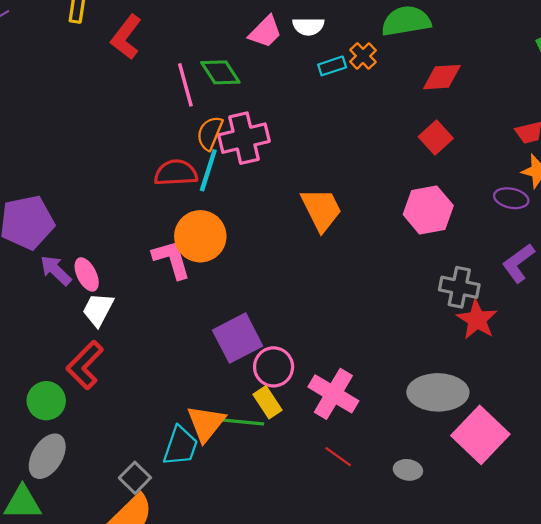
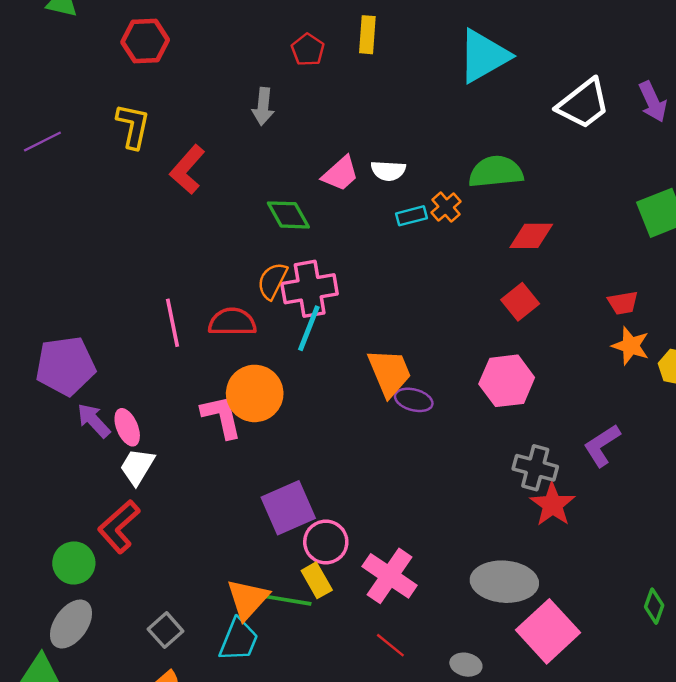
pink line: (185, 85) -> (173, 323), moved
cyan line: (208, 170) -> (309, 328), moved
purple ellipse: (511, 198) -> (414, 400), moved
cyan trapezoid: (180, 446) -> (239, 640), moved
gray square: (135, 478) -> (166, 630), moved

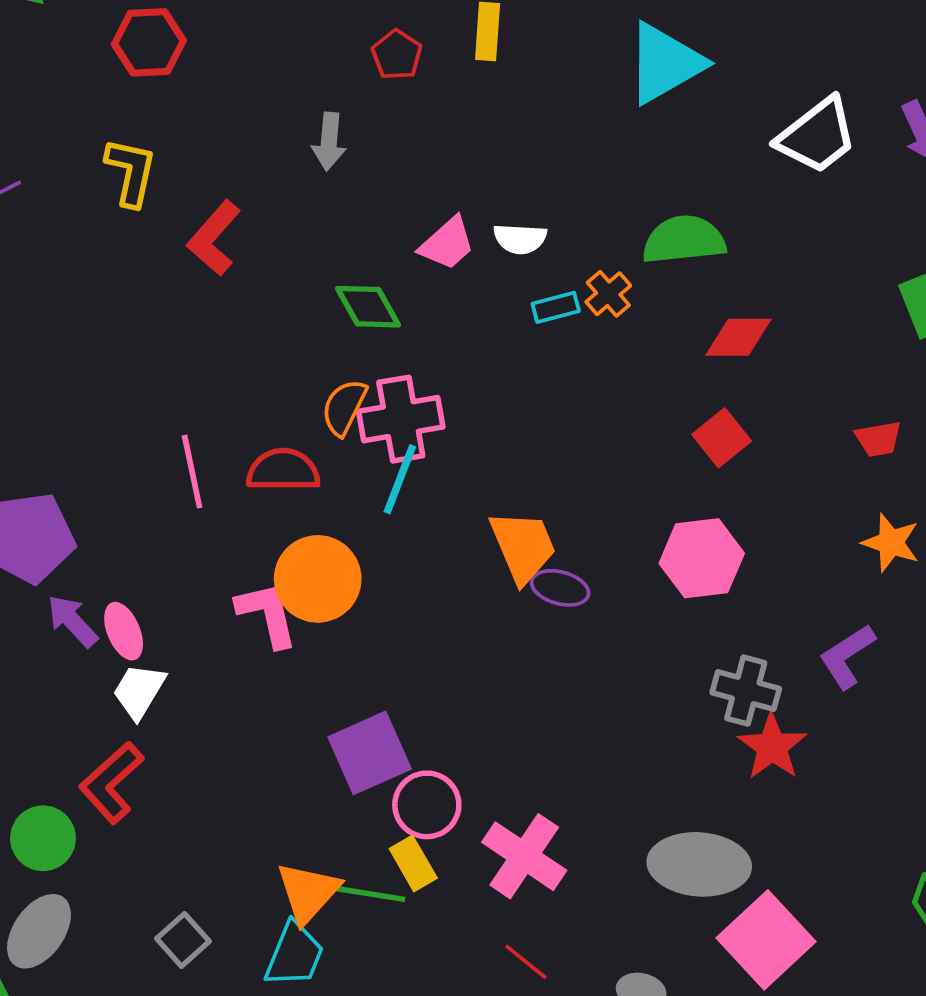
orange star: (631, 346) -> (891, 543), moved

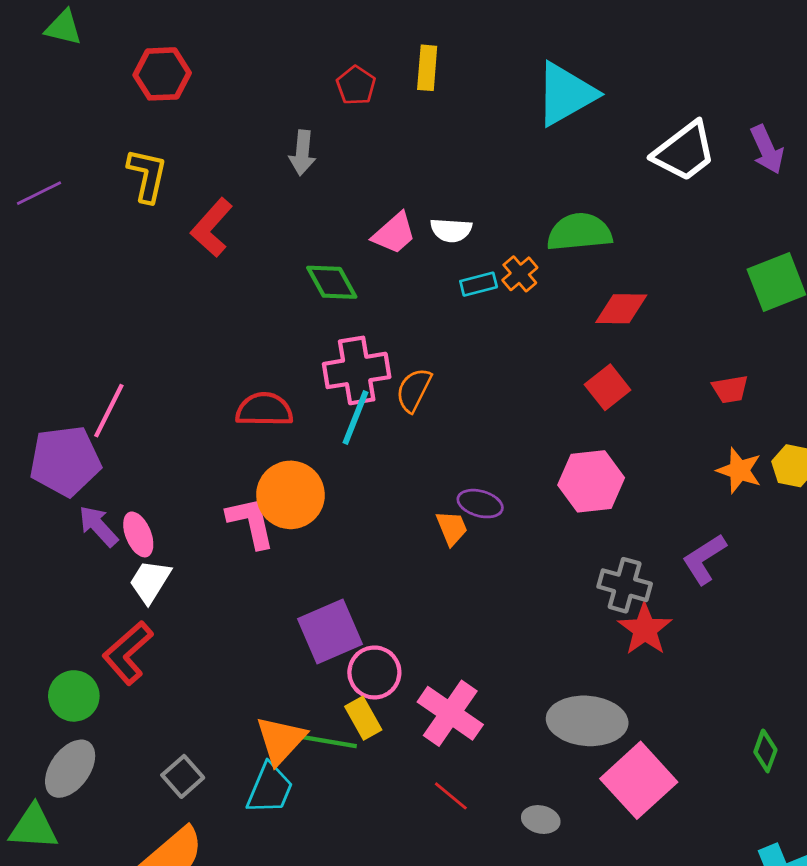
orange semicircle: (344, 407) -> (414, 390), moved
pink line: (192, 472) -> (109, 411), moved, turned 38
orange trapezoid: (523, 547) -> (452, 528), moved, size x0.6

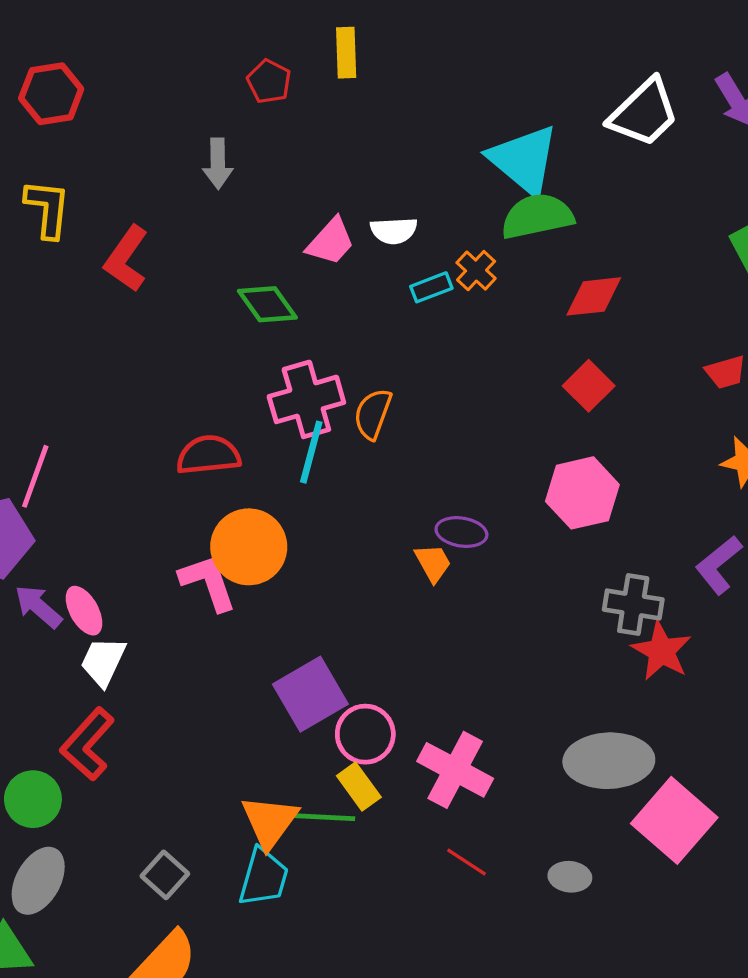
cyan triangle: (566, 94) -> (524, 160), moved, turned -44

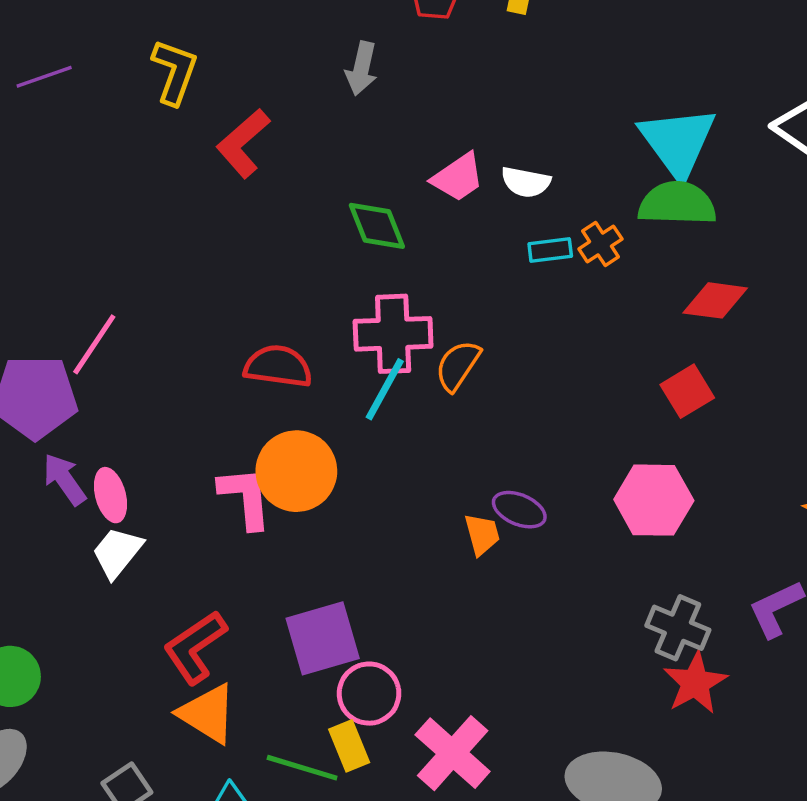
red L-shape: (87, 744) -> (195, 647), moved
orange triangle: (270, 822) -> (208, 714), moved, turned -48

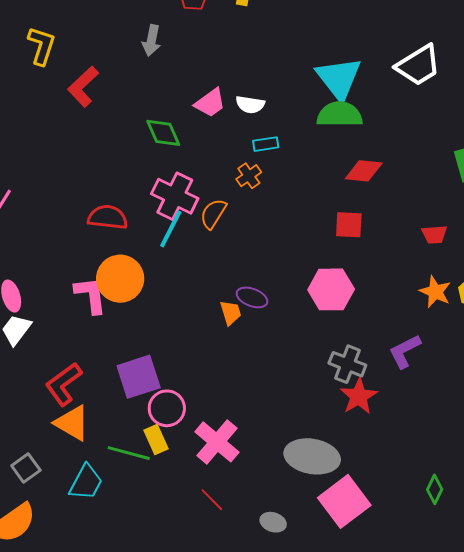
orange cross: (600, 244) -> (249, 176), moved
pink cross: (393, 334) -> (175, 196), turned 30
red square: (687, 391) -> (349, 225), turned 36

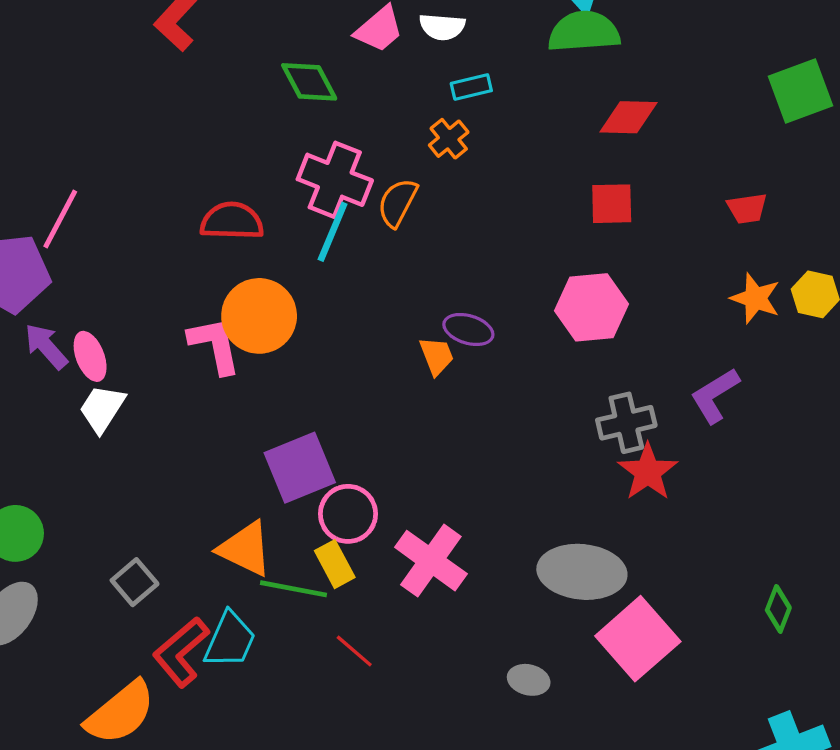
gray cross: (347, 364) -> (626, 423), turned -30
red L-shape: (64, 384) -> (181, 652), moved
orange triangle: (72, 423) -> (245, 549), moved
gray square: (26, 468) -> (135, 582), moved
red line: (212, 500) -> (354, 651), moved

